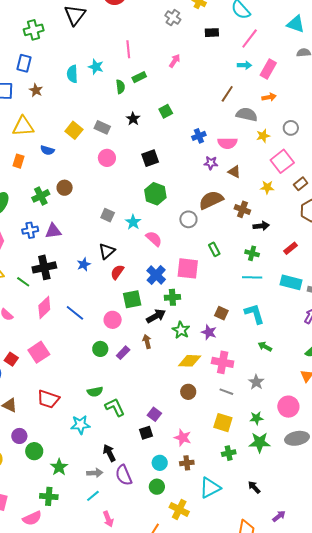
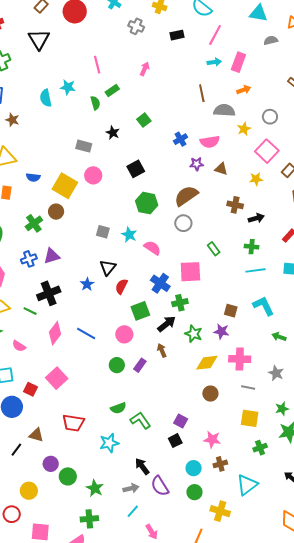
brown line: (227, 94) -> (202, 93), turned -36
yellow square: (74, 130) -> (65, 186), moved, size x1.4
brown semicircle: (211, 200) -> (186, 196), moved

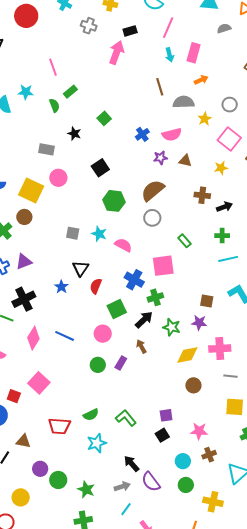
cyan arrow: (214, 62) -> (170, 55), turned 88
pink arrow: (145, 69) -> (116, 52), moved, size x1.6
green semicircle: (118, 408) -> (91, 415), moved
purple square: (181, 421) -> (166, 415), turned -32

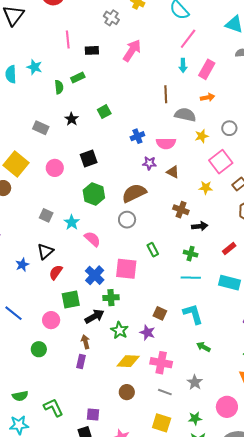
black rectangle: (130, 31) -> (92, 50), moved
pink line: (53, 67) -> (68, 40), moved
pink circle: (58, 178) -> (55, 168), moved
purple rectangle: (121, 363) -> (81, 362), moved, turned -32

